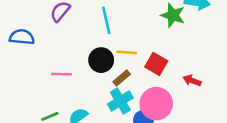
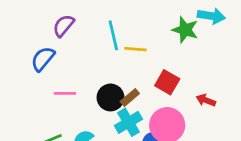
blue semicircle: (22, 37) -> (43, 59), moved, turned -55
yellow line: (127, 52) -> (135, 49), moved
black circle: (101, 60) -> (111, 97), moved

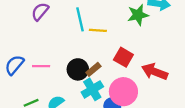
green star: (185, 30) -> (138, 15), turned -30
blue semicircle: (43, 59) -> (14, 65), moved
red arrow: (206, 100) -> (155, 72), size x1.6

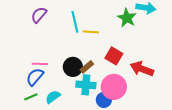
green star: (138, 15) -> (127, 18), turned -30
blue semicircle: (14, 65) -> (35, 77), moved
cyan cross: (92, 89) -> (86, 85), turned 36

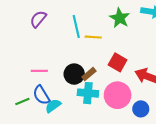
green star: (127, 18) -> (120, 18), moved
blue semicircle: (35, 77) -> (41, 95), moved, turned -72
green line: (31, 97) -> (22, 102), moved
blue circle: (104, 100) -> (141, 109), moved

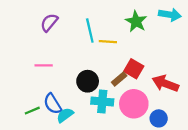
pink line: (39, 71) -> (44, 65), moved
brown rectangle: (89, 74) -> (119, 79), moved

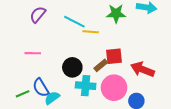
green star: (136, 21) -> (116, 14), turned -30
cyan line: (90, 30) -> (74, 22), turned -50
red square: (134, 69) -> (114, 56), turned -36

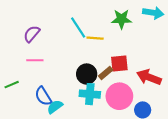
purple semicircle: (38, 15) -> (32, 34), moved
cyan line: (74, 22) -> (78, 28), turned 30
black circle: (72, 67) -> (87, 74), moved
green line: (23, 94) -> (12, 85), moved

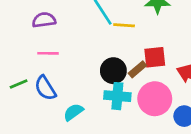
purple semicircle: (32, 34) -> (44, 20), turned 42
blue semicircle: (43, 96) -> (45, 88), moved

